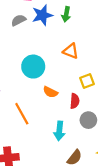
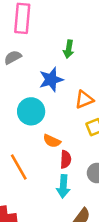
blue star: (42, 15) -> (51, 80), moved
orange triangle: (71, 51) -> (84, 100), moved, turned -42
red semicircle: (75, 101) -> (66, 159), moved

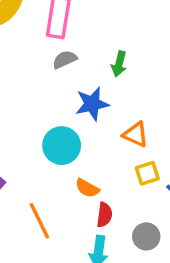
gray semicircle: (13, 57) -> (65, 60), moved
orange triangle: (84, 100) -> (136, 134), turned 42

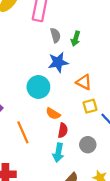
gray semicircle: (65, 60) -> (55, 35), moved, turned 96

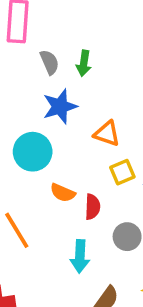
red semicircle: (63, 130) -> (92, 207), moved

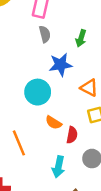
gray semicircle: (49, 62) -> (45, 34), moved

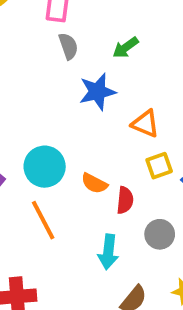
green arrow: (81, 38) -> (126, 48), turned 42
cyan circle: (38, 92) -> (45, 167), moved

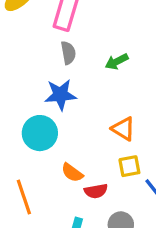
blue star: (97, 92) -> (60, 95), moved
cyan circle: (45, 167) -> (40, 133), moved
red semicircle: (125, 200) -> (96, 191), turned 65

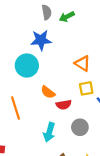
green arrow: (117, 62) -> (67, 17), moved

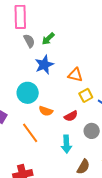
blue star: (41, 40) -> (44, 65), moved
orange semicircle: (48, 92) -> (46, 111), moved

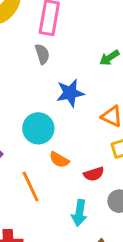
green arrow: (48, 39) -> (109, 58), moved
gray semicircle: (29, 41) -> (42, 54), moved

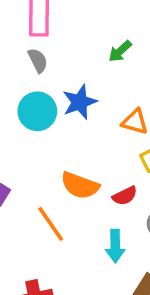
cyan circle: (38, 128) -> (37, 111), moved
orange semicircle: (59, 160) -> (80, 185), size x1.5

